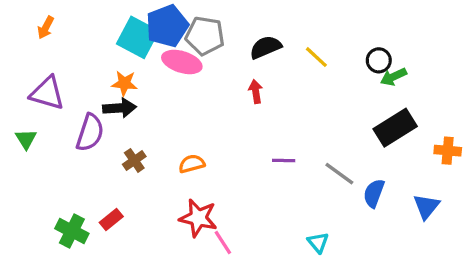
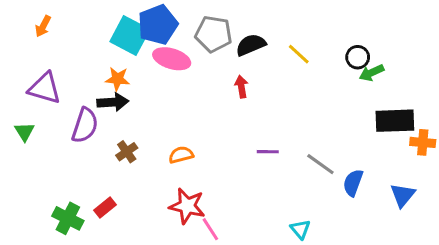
gray pentagon: (205, 36) -> (214, 34), moved
black rectangle: (395, 128) -> (395, 121), moved, turned 30

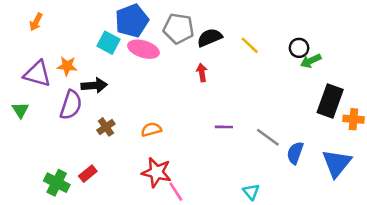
cyan square: (130, 35) -> (109, 43), moved, size x0.7
orange star: (117, 79) -> (67, 66), moved
black rectangle: (395, 121) -> (330, 101), turned -68
blue triangle: (403, 195) -> (337, 163), size x1.4

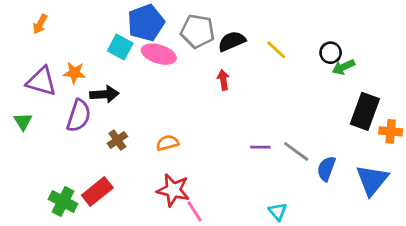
purple line: (224, 127) -> (260, 147), moved
red rectangle: (88, 174) -> (97, 192), size x1.5

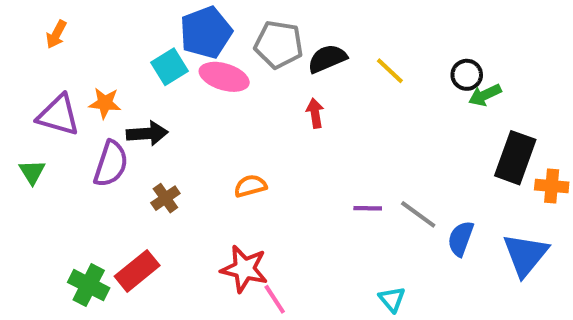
cyan square: (120, 47) -> (170, 67), turned 30
orange semicircle: (167, 143) -> (250, 186), moved

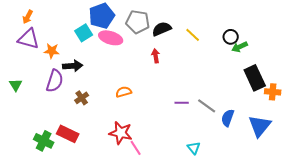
purple triangle: (58, 115) -> (29, 39), moved
black rectangle: (515, 158) -> (255, 78), turned -45
red rectangle: (137, 271) -> (68, 134), turned 65

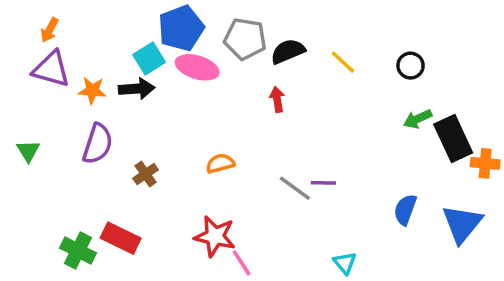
green arrow: (240, 47) -> (418, 119), moved
black arrow: (73, 66) -> (137, 89), moved
gray line: (207, 106) -> (295, 188), moved

